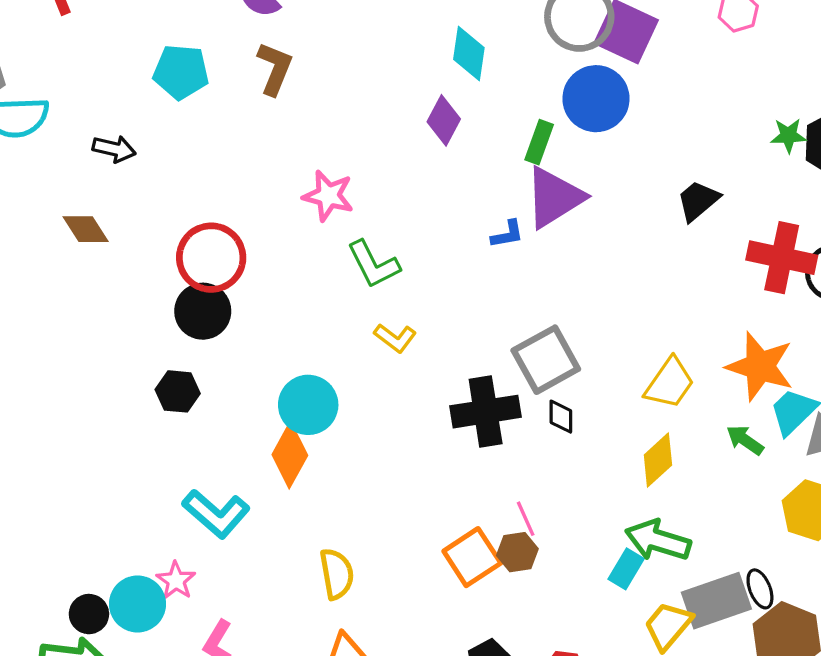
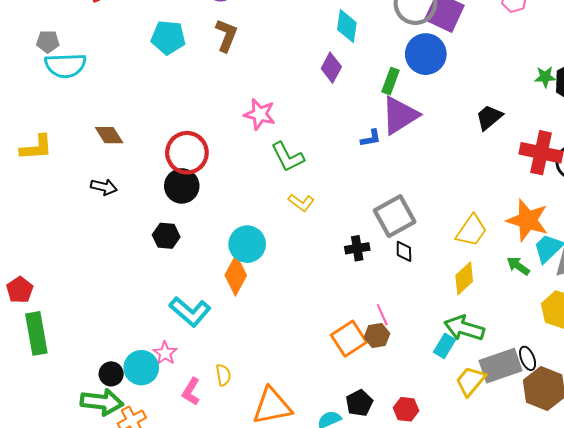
black arrow: (114, 149) -> (104, 187), moved
black cross: (486, 412) -> (357, 248), size x0.6
yellow semicircle: (337, 574) -> (223, 375), moved, size x0.7

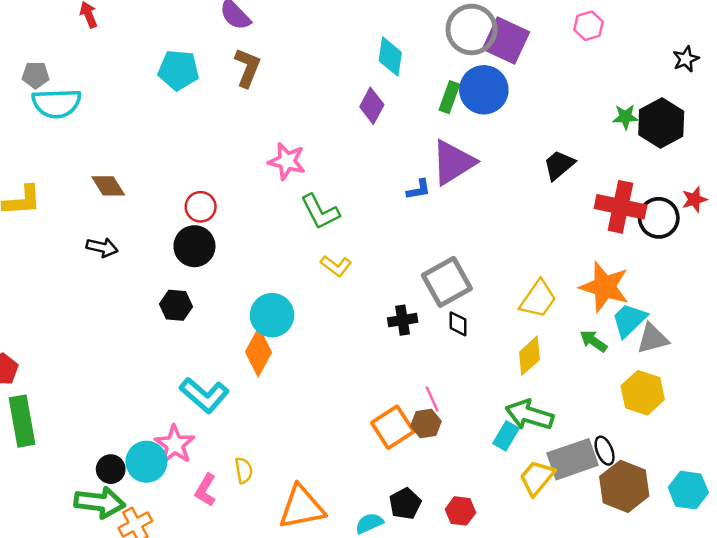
green rectangle: (390, 81) -> (449, 97), moved
red circle: (187, 153) -> (201, 207), size x0.6
pink star: (165, 353) -> (175, 444), size x1.4

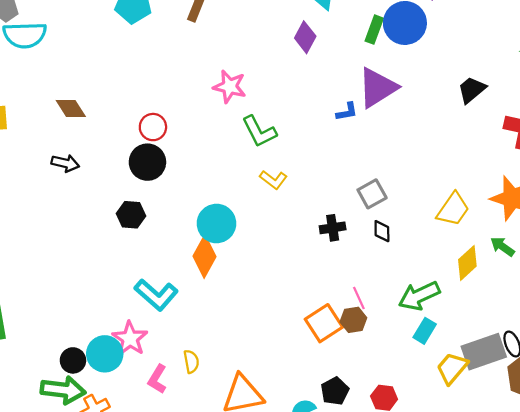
gray square: (447, 282) -> (372, 194), size x0.7
yellow diamond: (529, 356) -> (467, 263), moved
green arrow: (529, 415) -> (419, 296), moved, turned -42

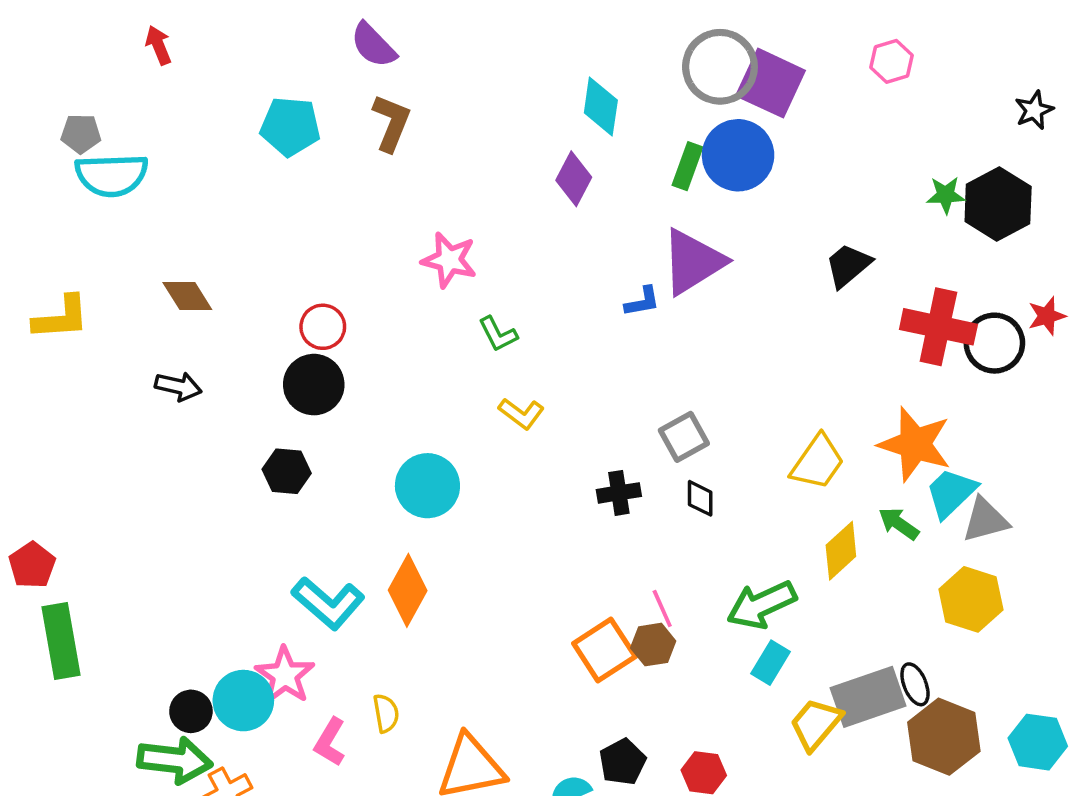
green L-shape: (259, 131) -> (498, 334), size x0.7
orange diamond: (204, 256) -> (408, 590), moved

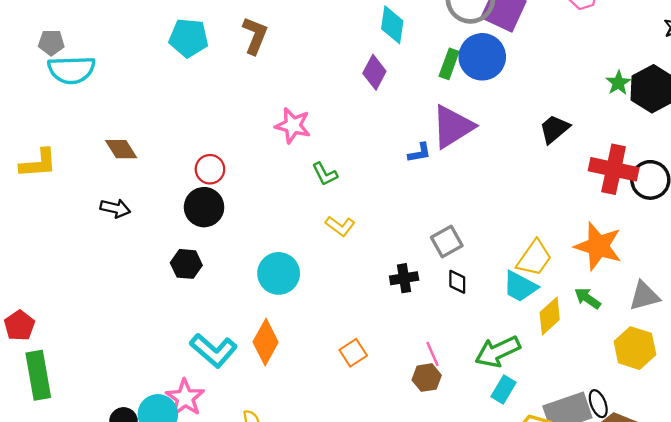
green star: (946, 195) -> (618, 83), turned -30
cyan trapezoid: (951, 493) -> (520, 286), moved, turned -108
orange square: (604, 650) -> (353, 353), moved, size x0.7

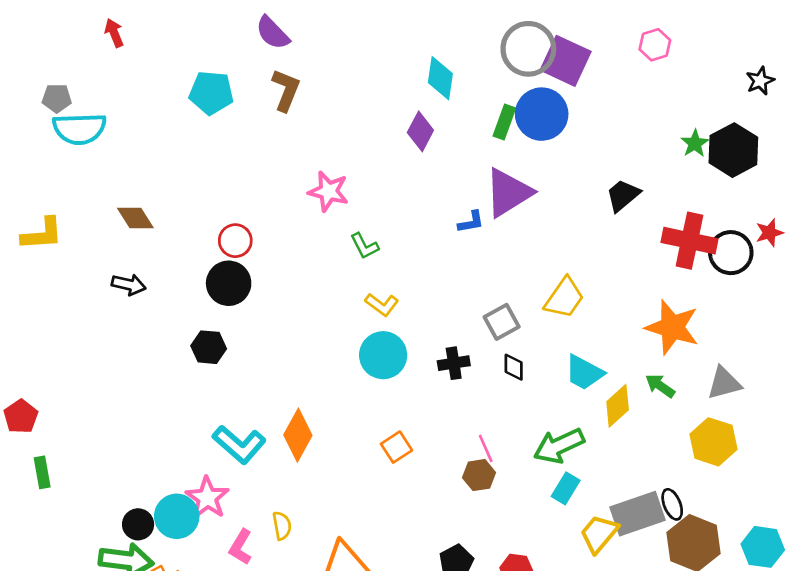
yellow trapezoid: (534, 258) -> (564, 298), moved
cyan circle: (279, 273) -> (383, 355), moved
green rectangle: (38, 375) -> (42, 472), size x0.6

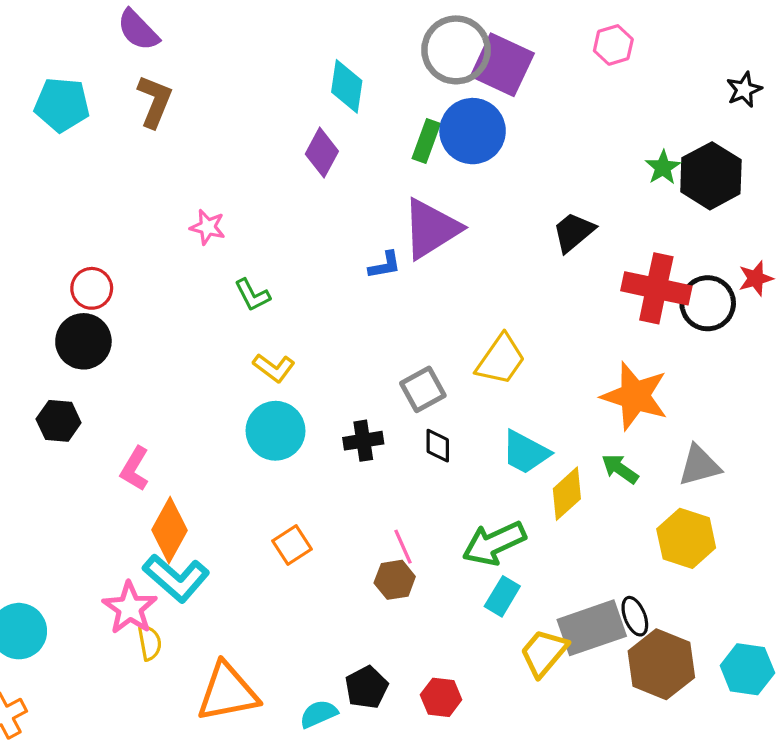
pink star: (329, 191) -> (208, 227), size x0.7
cyan L-shape: (239, 444) -> (176, 578), moved
pink star: (207, 498) -> (130, 608), moved
pink L-shape: (241, 547) -> (135, 469), moved

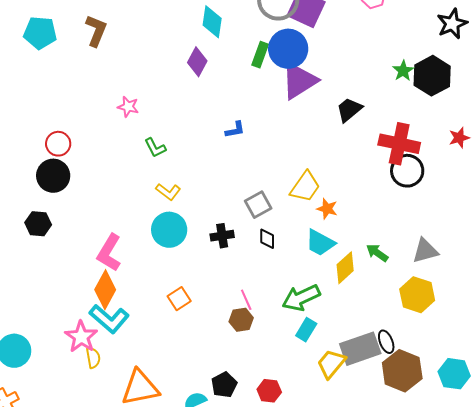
black star: (744, 90) -> (452, 24), size x1.4
purple triangle: (431, 229) -> (299, 81), moved
black circle: (708, 303) -> (407, 171), moved
orange star: (635, 396) -> (327, 209), moved, size x0.5
pink L-shape: (135, 469) -> (109, 253), moved, size x1.4

